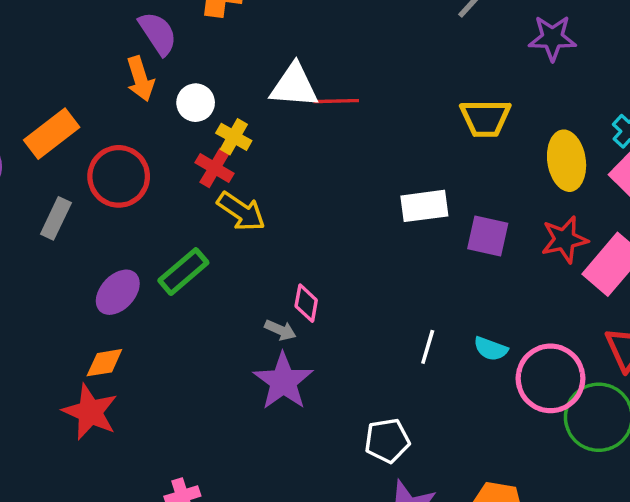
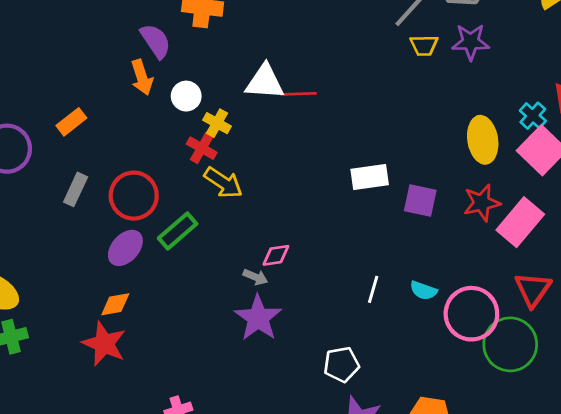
yellow trapezoid: (485, 118) -> (424, 45), moved, size x0.7
orange rectangle: (52, 134) -> (71, 122), size x0.7
red circle: (119, 176) -> (134, 196), moved
pink diamond: (306, 303) -> (276, 255), turned 72

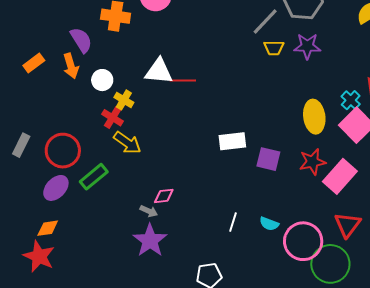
orange rectangle: (71, 122) -> (34, 63), moved

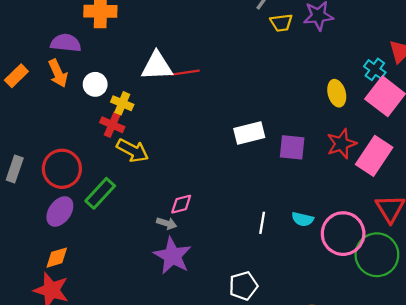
purple semicircle: (81, 40) -> (66, 43), turned -44
yellow ellipse: (314, 117) -> (337, 93), size x0.7

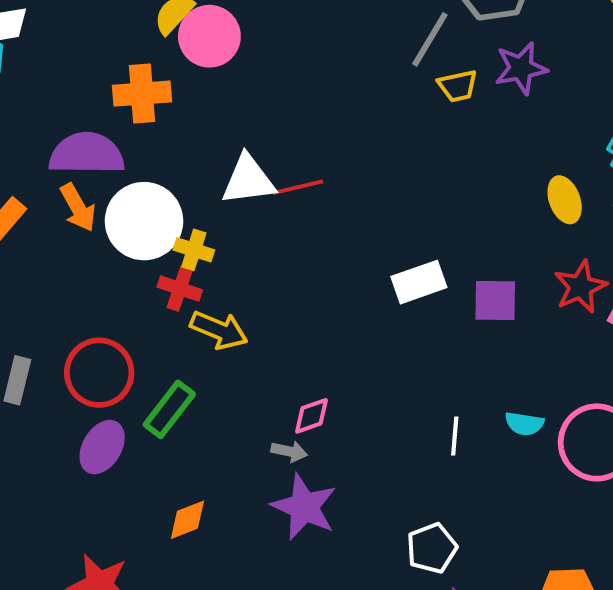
purple semicircle: (66, 43) -> (87, 154), size x1.4
white circle: (95, 84) -> (144, 221), size x1.8
orange diamond: (57, 258) -> (187, 520), moved

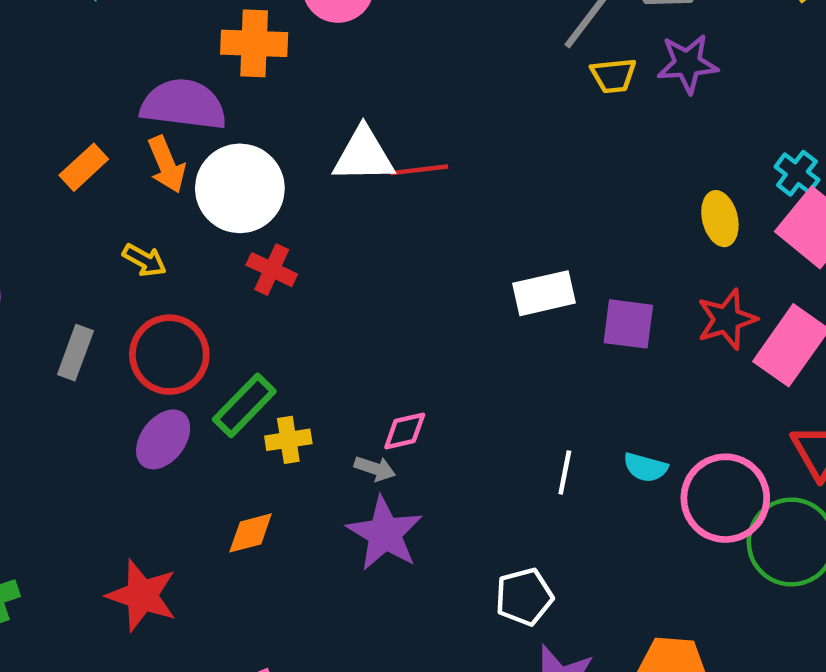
yellow cross: (194, 250) -> (288, 440), moved, turned -33
yellow arrow: (219, 330) -> (144, 260), moved, size x0.7

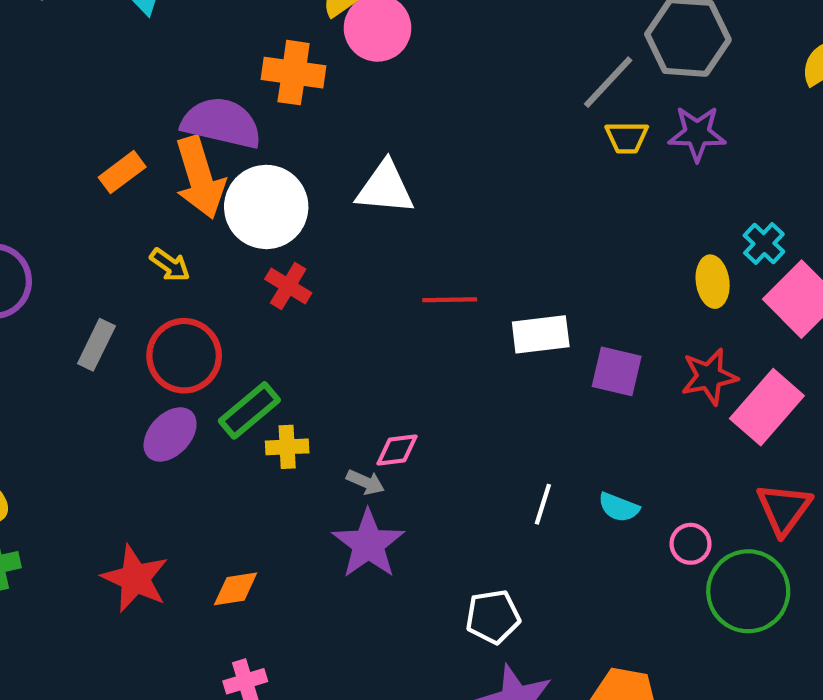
orange arrow: (167, 164) -> (200, 178), size x1.5
red line: (419, 170) -> (450, 300), moved
cyan cross: (797, 173) -> (764, 244), moved
pink circle: (725, 498) -> (691, 544), size x0.5
orange diamond: (251, 533) -> (236, 589), moved

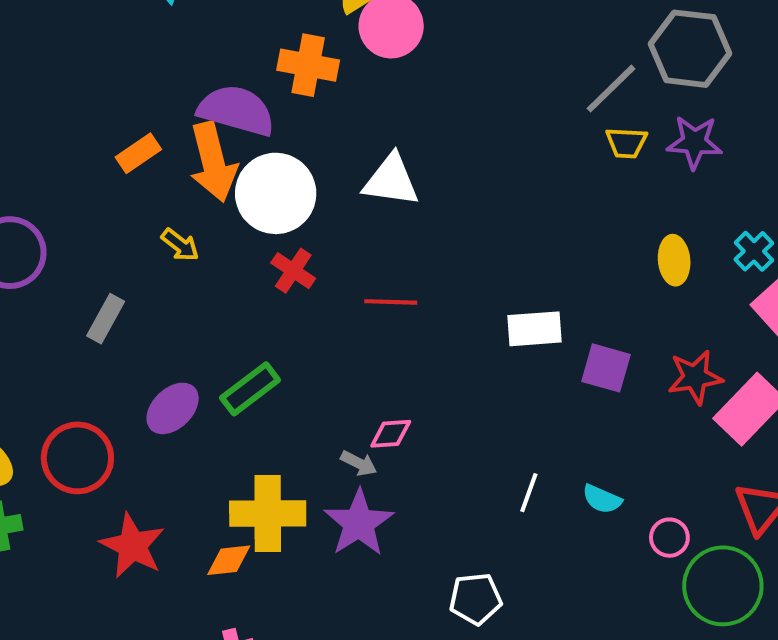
yellow ellipse: (713, 282) -> (674, 260), moved
red line: (450, 300) -> (391, 302), moved
red circle: (184, 356) -> (77, 458), moved
yellow cross: (287, 447) -> (268, 513), moved, size x1.8

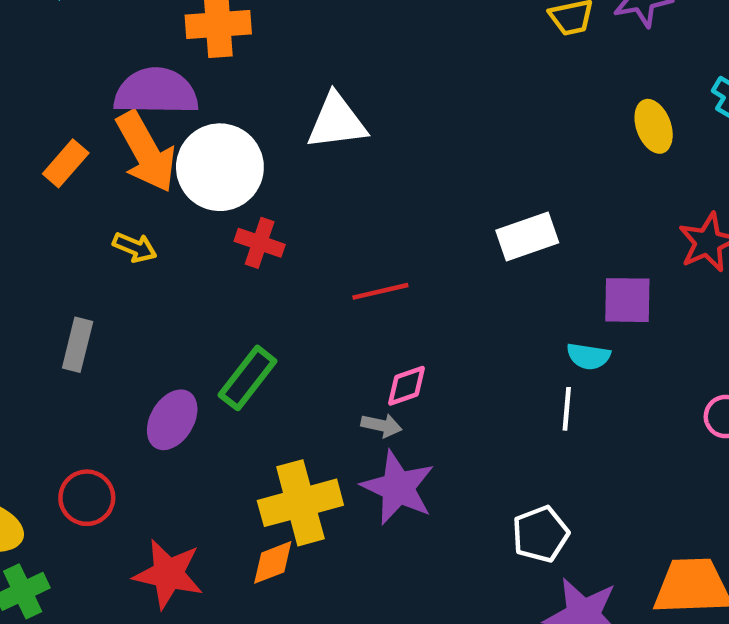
red line: (391, 302) -> (380, 291), moved
purple square: (606, 368) -> (627, 300), moved
red circle: (77, 458) -> (87, 498), size x0.7
cyan semicircle: (602, 499) -> (588, 356), moved

